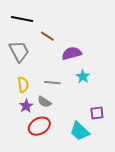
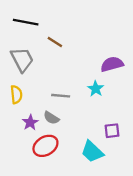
purple semicircle: (72, 53) -> (112, 64), moved
yellow semicircle: (23, 85) -> (16, 95), moved

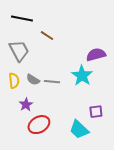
cyan star: (96, 89) -> (82, 76), size x1.5
gray semicircle: (51, 118) -> (33, 80), moved

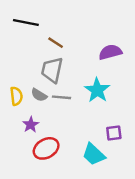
gray trapezoid: (19, 51) -> (52, 70), moved, turned -140
purple semicircle: (96, 55) -> (110, 52), moved

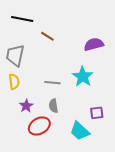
gray trapezoid: (52, 70) -> (15, 55), moved
gray semicircle: (39, 95) -> (53, 106), moved, turned 48

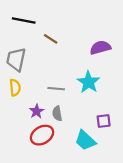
purple star: (26, 106) -> (37, 111), moved

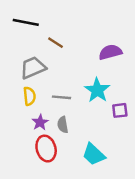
gray trapezoid: (16, 59) -> (33, 68), moved, turned 55
yellow semicircle: (15, 88) -> (29, 96), moved
purple square: (104, 121) -> (120, 110), moved
red ellipse: (42, 135) -> (46, 149), turned -75

